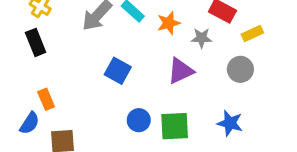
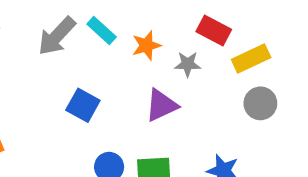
yellow rectangle: (252, 33) -> (251, 59), size x1.4
gray circle: (240, 69) -> (260, 103), moved

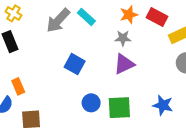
orange star: (146, 45) -> (129, 15), moved
gray star: (188, 64) -> (123, 38), moved

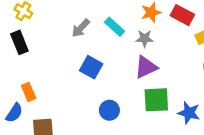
cyan rectangle: (86, 17) -> (115, 27), moved
gray arrow: (58, 20) -> (81, 28), moved, size x0.7
green square: (119, 108) -> (156, 100), moved

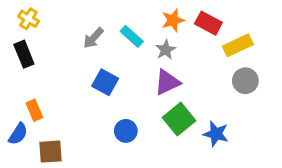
gray star: (145, 39) -> (166, 50), turned -30
green square: (156, 100) -> (179, 119), turned -36

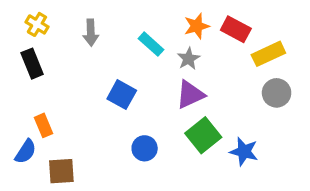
gray arrow: (93, 38) -> (91, 33), moved, turned -45

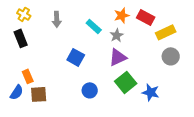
brown square: (61, 171) -> (39, 94), moved

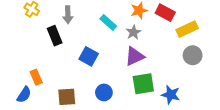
black rectangle: (21, 38) -> (55, 36), moved
green square: (126, 82) -> (143, 84), turned 30
brown square: (39, 94) -> (67, 97), moved

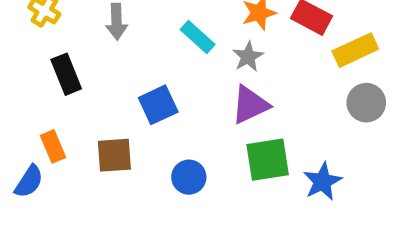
black rectangle: (55, 36) -> (66, 74), moved
blue square: (89, 56) -> (158, 105), turned 36
blue star: (171, 95) -> (322, 181), turned 30
brown square: (67, 97) -> (114, 155), moved

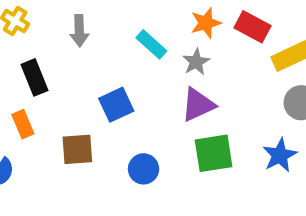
orange rectangle: (53, 146) -> (23, 124), moved
blue star: (322, 181) -> (280, 155), moved

